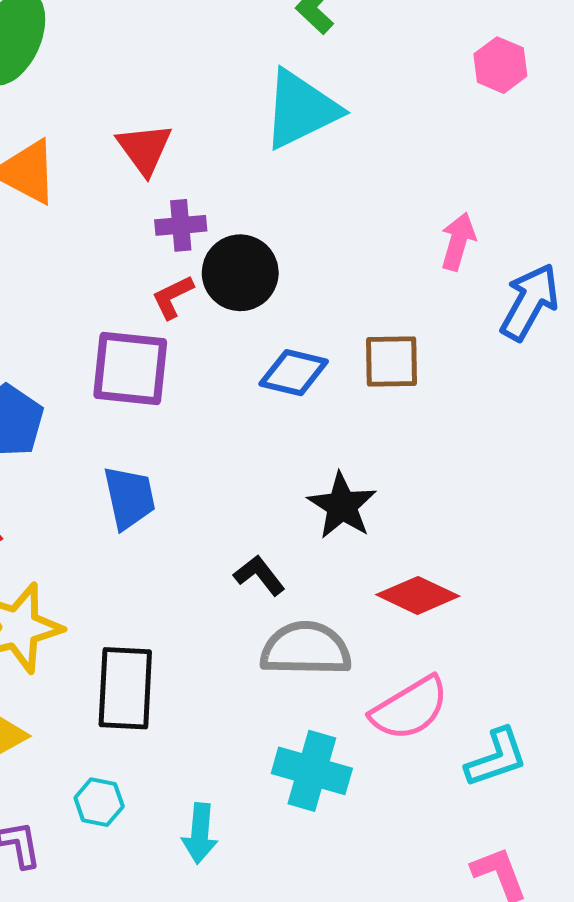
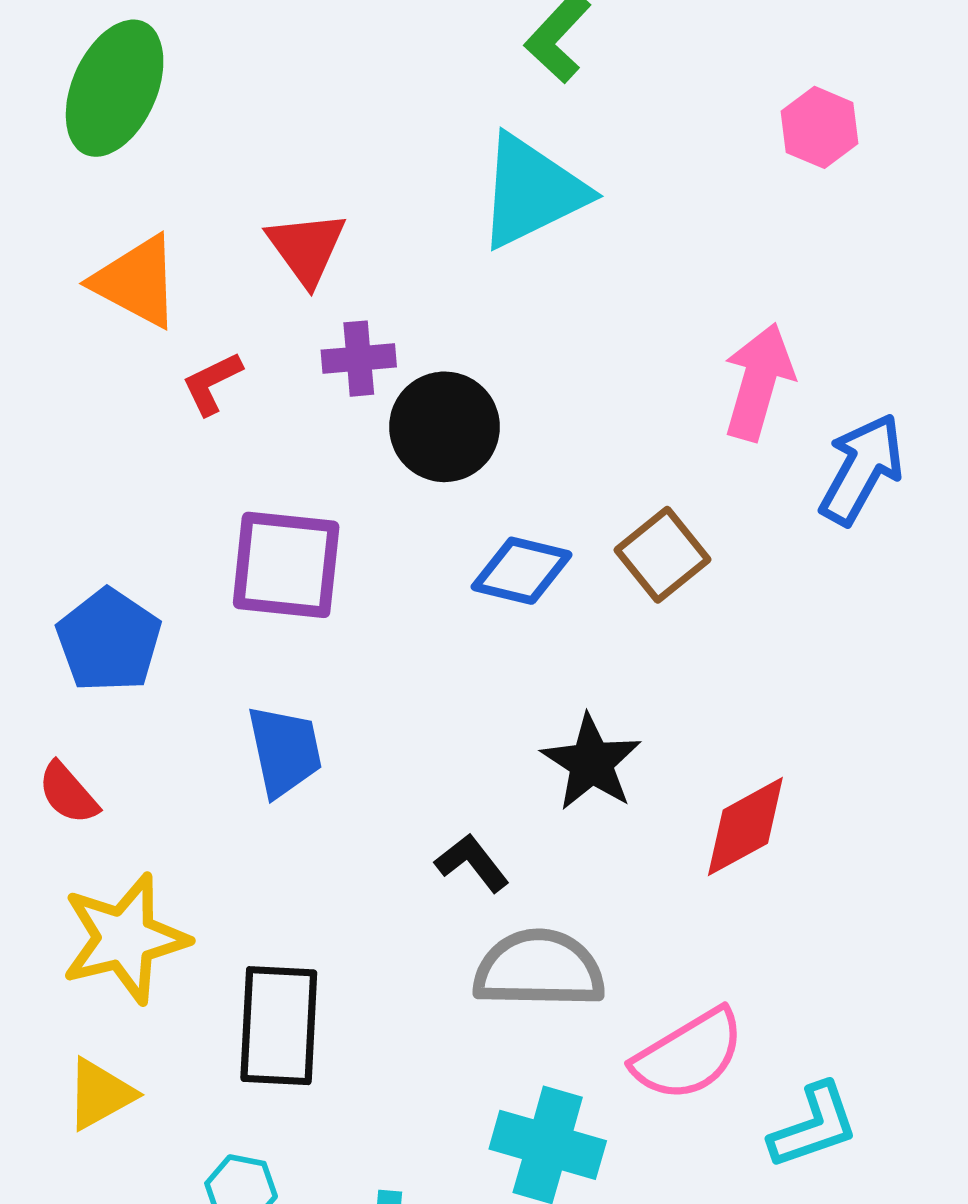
pink arrow: (458, 242) -> (758, 382), size x1.4
red L-shape: (173, 297) -> (212, 383), moved
brown square: (391, 362) -> (663, 555), turned -38
red diamond: (418, 595) -> (745, 827), moved, turned -54

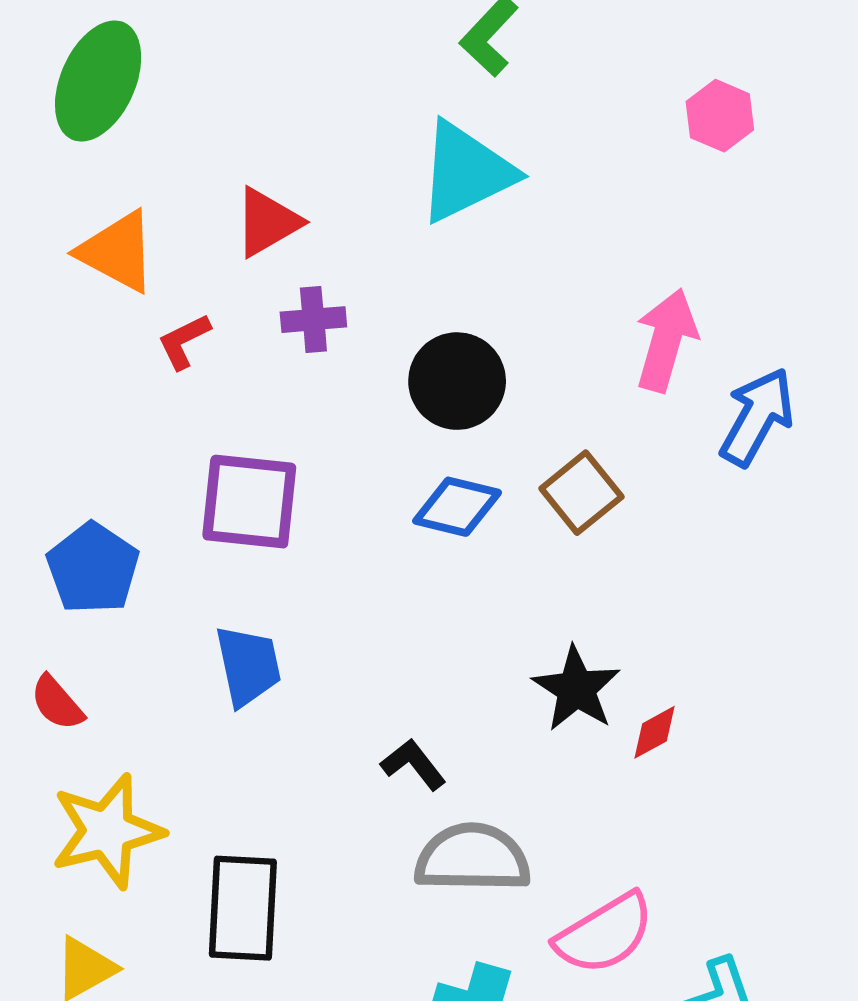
red triangle: (306, 248) -> (267, 222), turned 36
black circle: (445, 427) -> (457, 381), moved
black star: (591, 763) -> (576, 689), moved
red diamond: (745, 827) -> (655, 732), size x0.6

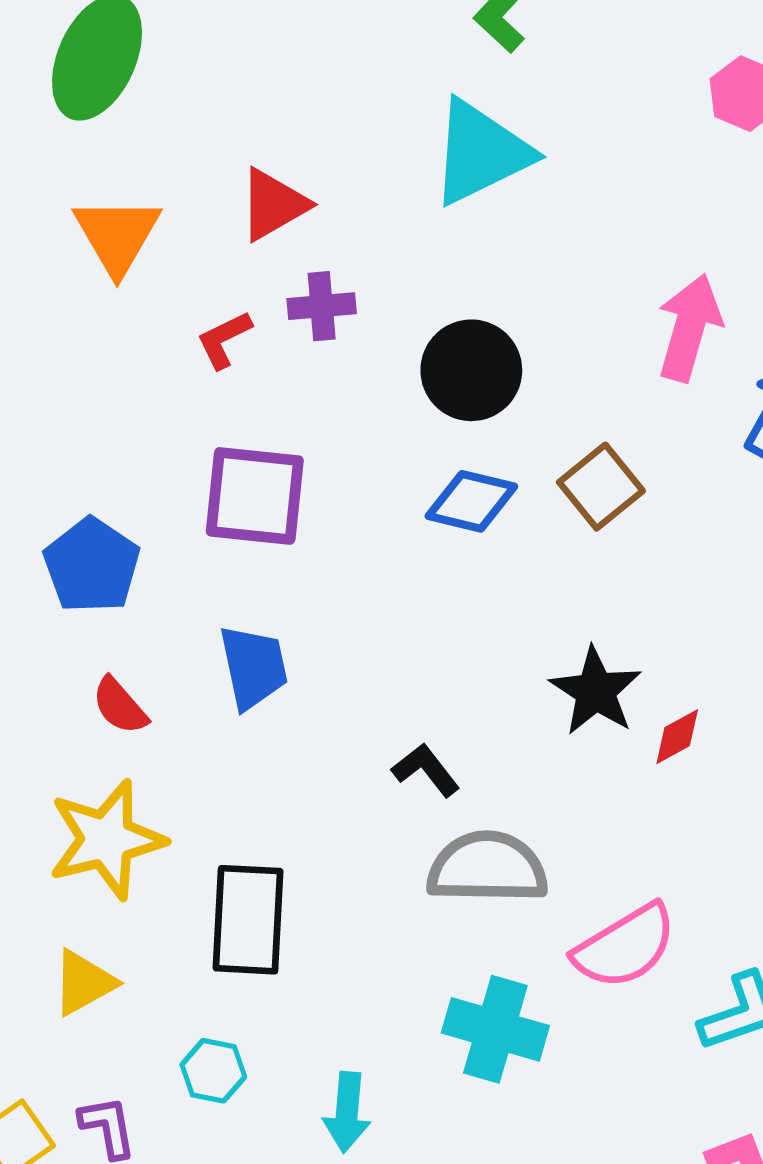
orange triangle: (117, 252) -> (117, 235), turned 32
red L-shape: (184, 341) -> (224, 340), moved
red semicircle: (57, 703) -> (120, 706), moved

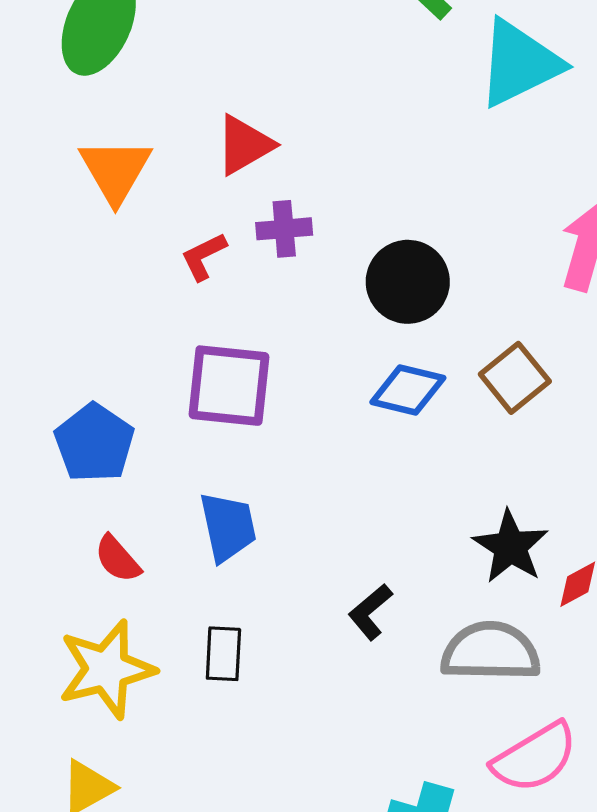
cyan triangle: (481, 152) -> (519, 63), moved
black L-shape: (426, 770) -> (370, 612), turned -92
gray semicircle: (487, 868) -> (491, 652), moved
black rectangle: (248, 920) -> (223, 654), moved, size x0.6

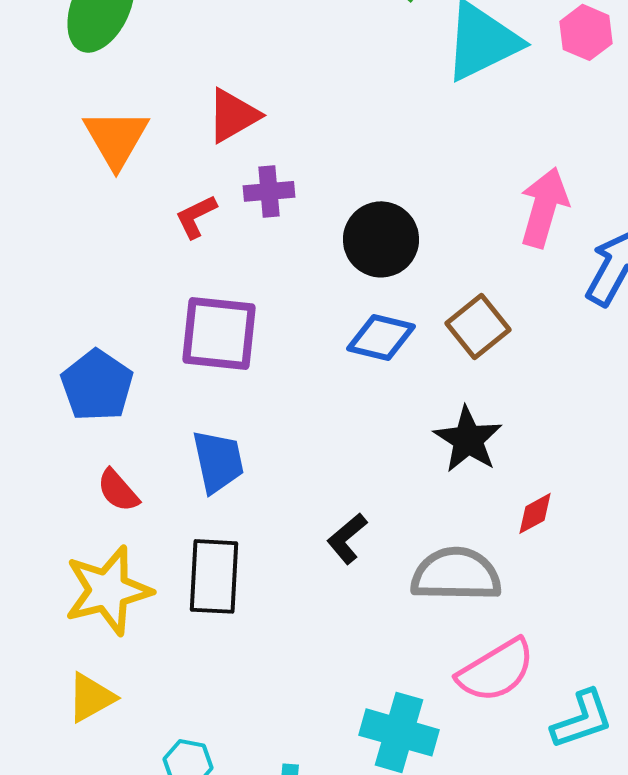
black star: (510, 547) -> (468, 439), moved
black rectangle: (223, 654) -> (214, 576), size x1.5

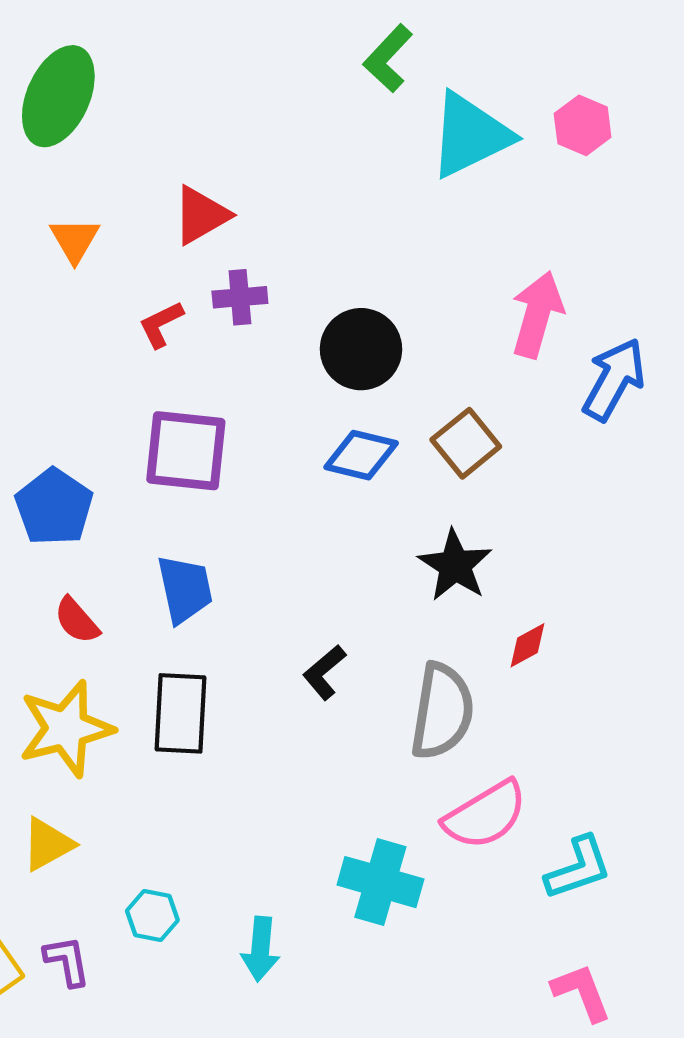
orange triangle: (116, 138) -> (75, 240), size x0.7
gray semicircle: (456, 574) -> (442, 711), turned 98

